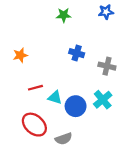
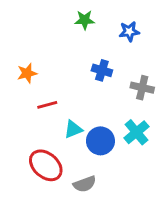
blue star: (106, 12) -> (129, 31), moved
red line: (35, 88) -> (47, 105), moved
cyan triangle: (55, 97) -> (73, 129), turned -40

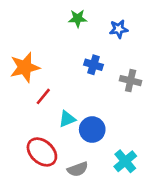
orange star: (27, 73) -> (25, 67), size x1.6
red line: (47, 105) -> (43, 96), turned -36
cyan cross: (136, 132) -> (125, 161), moved

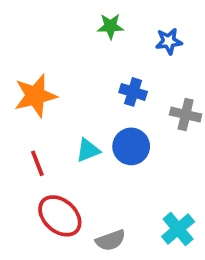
red line: (43, 96) -> (37, 163), moved, turned -60
cyan triangle: (67, 119) -> (88, 150), moved
blue circle: (92, 130) -> (131, 146), moved

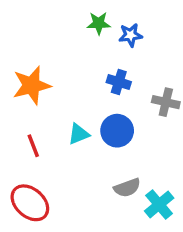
blue star: (169, 41) -> (131, 35), moved
red ellipse: (60, 216) -> (30, 203), moved
gray semicircle: (111, 240) -> (127, 188), moved

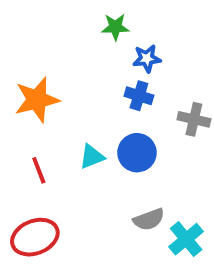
blue star: (131, 35) -> (147, 58), moved
red ellipse: (30, 203) -> (35, 237), turned -63

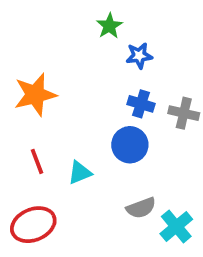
green star: (115, 27) -> (109, 26), turned -30
blue cross: (139, 96) -> (141, 104), moved
cyan triangle: (92, 157) -> (80, 173), moved

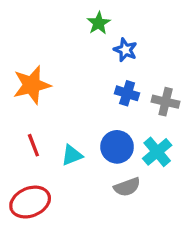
blue star: (139, 56) -> (125, 50), turned 30
blue circle: (130, 145) -> (117, 147), moved
cyan cross: (176, 226) -> (157, 152), moved

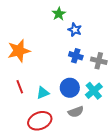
red ellipse: (30, 202) -> (40, 121), moved

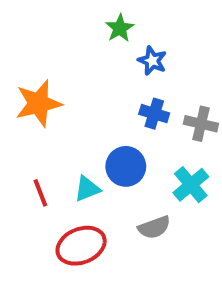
red line: (20, 87) -> (40, 193), moved
blue circle: (70, 88) -> (126, 166), moved

